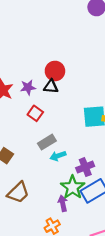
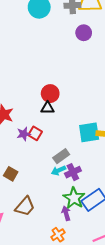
purple star: (28, 87) -> (24, 134), moved
gray rectangle: (47, 142) -> (61, 156), moved
purple cross: (85, 167) -> (73, 172), moved

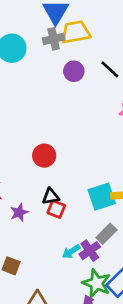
black triangle: (48, 108) -> (51, 196), moved
red square: (35, 133) -> (56, 209), moved
gray rectangle: (61, 156) -> (106, 234), moved

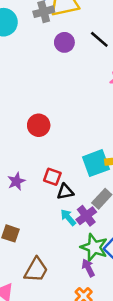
black triangle: (51, 196) -> (65, 192), moved
cyan arrow: (71, 252) -> (68, 217), turned 84

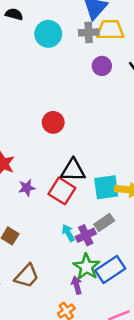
red circle: (39, 125) -> (53, 122), moved
red square: (52, 177) -> (62, 191), size x1.5
black triangle: (65, 192) -> (73, 170), moved, size x1.5

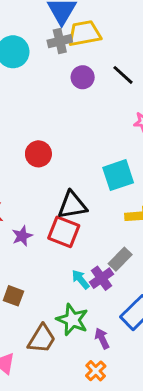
cyan square: (106, 187) -> (118, 175), moved
green star: (86, 267) -> (72, 320), moved

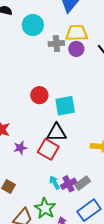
yellow trapezoid: (84, 33) -> (77, 33), moved
gray cross: (60, 41) -> (56, 44), moved
cyan square: (118, 175) -> (65, 106), moved
gray rectangle: (120, 259) -> (83, 183), moved

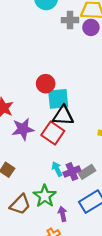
red circle: (39, 95) -> (46, 84), moved
cyan square: (65, 106) -> (58, 99), moved
purple star: (20, 148) -> (23, 129), size x1.5

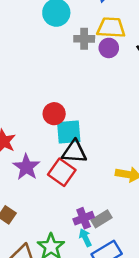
purple star: (23, 129) -> (26, 167), turned -30
cyan arrow: (57, 169) -> (85, 238), moved

